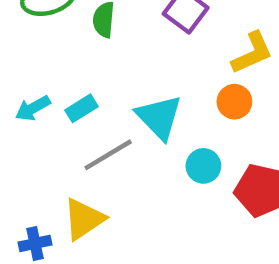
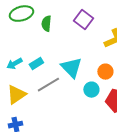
orange circle: (234, 102) -> (105, 72), moved
yellow triangle: (84, 219) -> (16, 95), moved

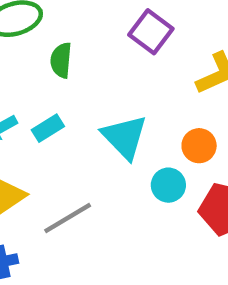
green semicircle: (46, 24) -> (61, 60), moved
gray line: (48, 85) -> (68, 218), moved

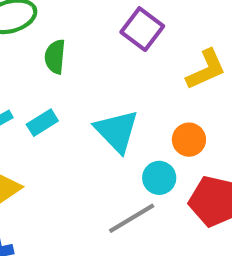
gray line: (68, 218) -> (132, 218), moved

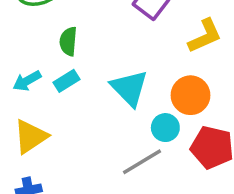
green semicircle: (55, 57) -> (68, 41), moved
orange circle: (189, 140) -> (191, 95), size x1.4

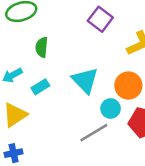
cyan rectangle: (66, 81) -> (40, 87), moved

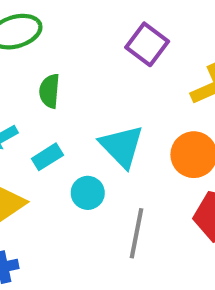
cyan circle: (111, 108) -> (88, 193), moved
gray line: (94, 133) -> (137, 233), turned -48

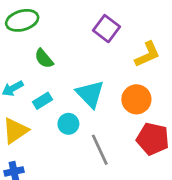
green semicircle: (50, 91) -> (44, 59), turned -45
gray line: (137, 233) -> (100, 150), turned -36

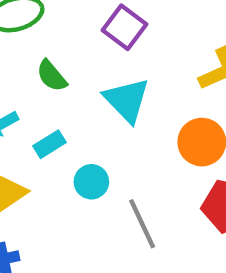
purple square: (106, 29) -> (125, 27), moved
cyan triangle: (90, 94) -> (127, 100), moved

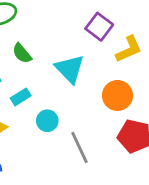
purple square: (125, 27) -> (99, 27), moved

